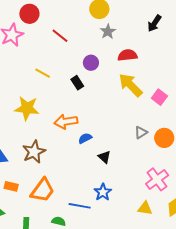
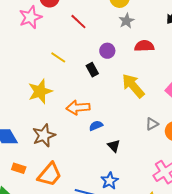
yellow arrow: (131, 85) -> (133, 86), moved
yellow star: (27, 108) -> (40, 91), turned -30

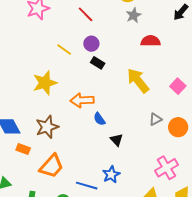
purple circle: (107, 51) -> (91, 44), moved
black rectangle: (92, 70) -> (98, 63), turned -32
blue semicircle: (96, 126) -> (99, 119), turned -104
orange rectangle: (19, 168) -> (23, 149), moved

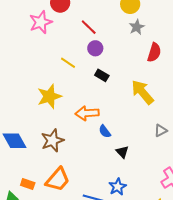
red semicircle: (151, 41) -> (154, 52), turned 108
purple circle: (91, 44) -> (95, 48), moved
orange rectangle: (23, 149) -> (28, 184), moved

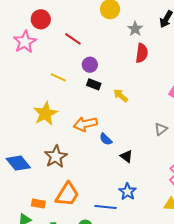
gray star: (137, 27) -> (135, 29), moved
purple circle: (95, 48) -> (90, 65), moved
yellow arrow: (142, 92) -> (121, 96), moved, size x0.6

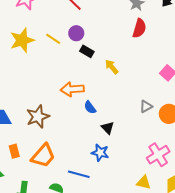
purple circle: (90, 65) -> (76, 33), moved
yellow star: (45, 114) -> (22, 40), moved
blue star: (128, 192) -> (100, 153), moved, turned -30
orange rectangle: (38, 204) -> (14, 151), moved, turned 56

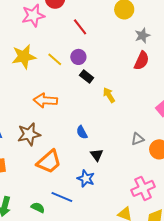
orange arrow: (72, 89) -> (45, 100), moved
orange trapezoid: (43, 156) -> (49, 162), moved

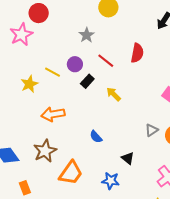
red line: (80, 27) -> (106, 61), moved
gray star: (142, 36) -> (87, 35), moved
yellow star: (24, 57) -> (29, 84), moved, size x0.7
black rectangle: (87, 76) -> (87, 81), turned -72
black triangle: (97, 155) -> (128, 158), moved

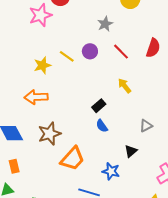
black rectangle: (87, 81) -> (99, 106), moved
orange arrow: (53, 114) -> (36, 97), moved
gray triangle: (152, 130) -> (146, 126), moved
black triangle: (128, 158) -> (131, 151), turned 32
orange rectangle: (25, 188) -> (14, 166), moved

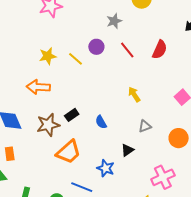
yellow line: (67, 56) -> (76, 59), moved
yellow arrow: (125, 86) -> (134, 94), moved
black rectangle: (99, 106) -> (72, 115), moved

